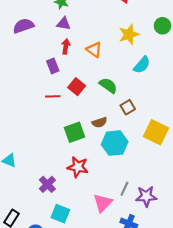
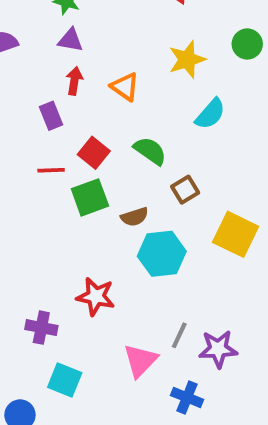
green square: (74, 132) -> (90, 197), moved
purple cross: (47, 184) -> (41, 328), turned -35

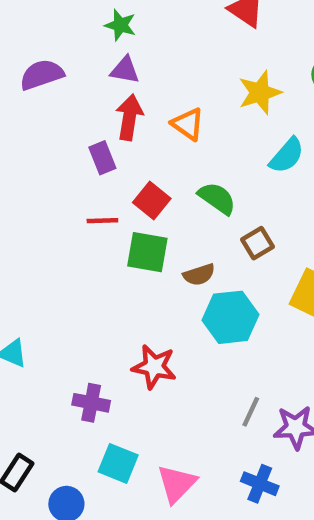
red arrow: (74, 81) -> (129, 117), size x1.4
green square: (90, 197) -> (147, 252), turned 30
pink triangle: (140, 361) -> (177, 484), moved

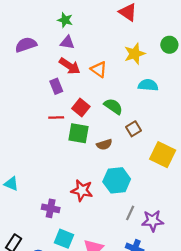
red arrow: (129, 117) -> (70, 66), turned 115
cyan semicircle: (287, 155) -> (148, 85), turned -126
cyan hexagon: (231, 317) -> (117, 180), moved

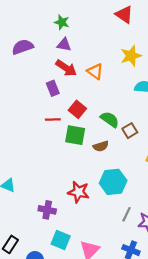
green semicircle: (113, 106) -> (110, 119), moved

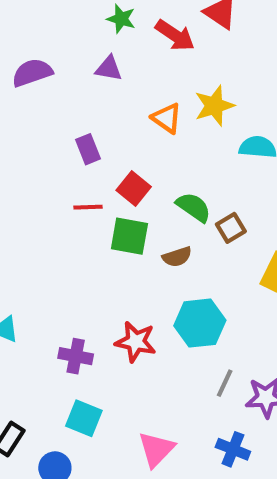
green star: (62, 22) -> (121, 19), moved
yellow star: (131, 56) -> (214, 106), moved
red arrow: (66, 68) -> (175, 35), moved
purple cross: (47, 210) -> (76, 356), moved
cyan square: (61, 240) -> (84, 418), moved

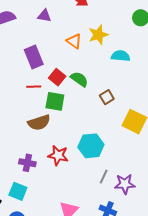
purple rectangle: (88, 149) -> (34, 57), size x1.5
green semicircle: (194, 207) -> (79, 79), moved
brown semicircle: (177, 257) -> (39, 123), moved, size x1.5
cyan square: (84, 418) -> (18, 191), moved

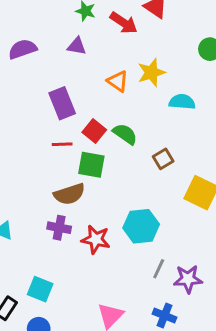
purple cross: (27, 163) -> (59, 228), moved

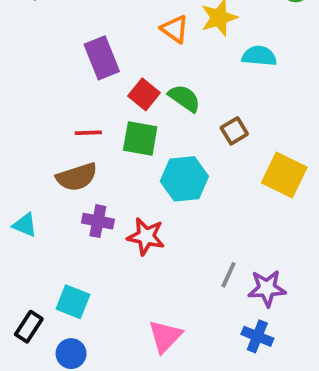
red line: (62, 144) -> (88, 133), moved
brown semicircle: (69, 194) -> (77, 177), moved
cyan hexagon: (141, 226) -> (184, 179), moved
blue cross: (165, 316) -> (257, 336), moved

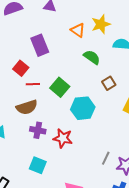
red square: (144, 94) -> (21, 68), moved
green semicircle: (184, 98) -> (92, 57), moved
green square: (140, 139) -> (60, 87), turned 30
cyan square: (73, 302) -> (38, 165), moved

